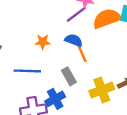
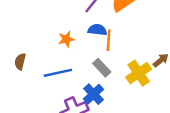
orange line: (82, 52) -> (109, 40), turned 42

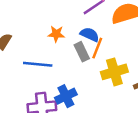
gray rectangle: (102, 68) -> (82, 52), moved
yellow cross: (139, 73) -> (114, 72), moved

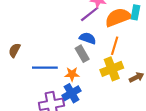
orange star: (56, 34) -> (72, 74), moved
orange line: (97, 48) -> (115, 46), moved

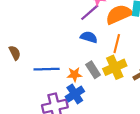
brown semicircle: (14, 50) -> (15, 53), turned 128
gray rectangle: (82, 54) -> (93, 70), moved

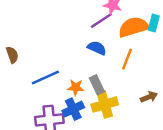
yellow cross: (115, 67) -> (105, 104), moved
blue line: (47, 69) -> (45, 77), turned -30

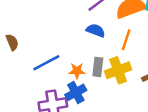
gray rectangle: (97, 85) -> (98, 67), turned 36
yellow cross: (105, 104) -> (118, 70), moved

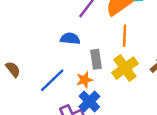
blue semicircle: (96, 30) -> (70, 39), moved
gray rectangle: (98, 67) -> (96, 59), moved

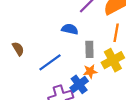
orange star: (85, 80) -> (90, 71), moved

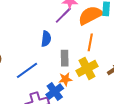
blue semicircle: (70, 29) -> (46, 39), turned 84

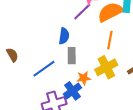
gray rectangle: (65, 58) -> (72, 56), moved

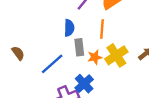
orange line: (110, 40) -> (102, 29), moved
orange star: (84, 78) -> (95, 57), moved

